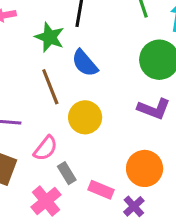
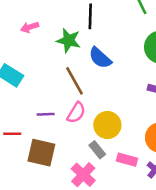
yellow circle: (85, 117) -> (107, 125), moved
pink semicircle: (46, 148) -> (76, 113), moved

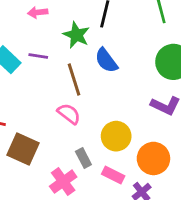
pink semicircle: (76, 113) -> (69, 114), turned -95
purple line: (46, 114) -> (38, 56), moved
yellow circle: (107, 125) -> (116, 136), moved

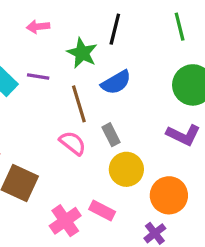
blue semicircle: (106, 60) -> (116, 82), turned -84
gray rectangle: (83, 158) -> (111, 135), moved
pink rectangle: (113, 175) -> (102, 210), moved

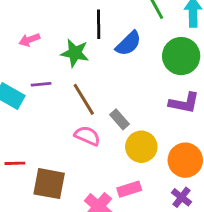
blue semicircle: (116, 82) -> (128, 43), moved
pink rectangle: (102, 210) -> (129, 189), turned -30

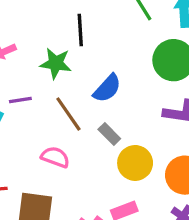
blue semicircle: (128, 43) -> (107, 88), moved
pink semicircle: (87, 136) -> (55, 157), moved

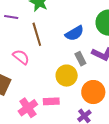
blue semicircle: (107, 88) -> (74, 33), moved
gray rectangle: (109, 134) -> (80, 59), moved

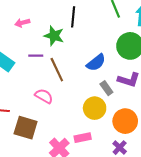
purple line: (11, 17) -> (36, 56), moved

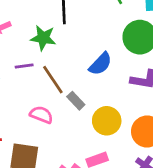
gray rectangle: (106, 88) -> (76, 101), moved

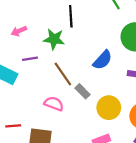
purple line: (24, 66) -> (30, 59), moved

